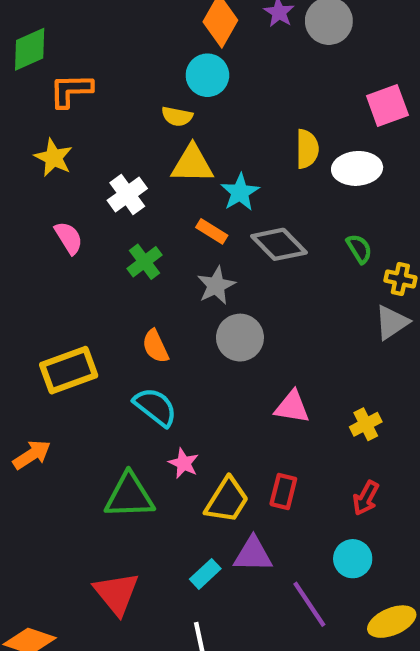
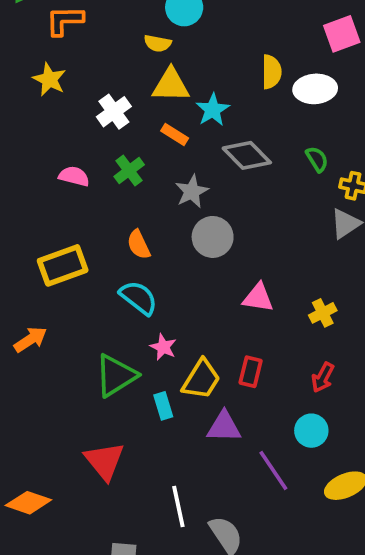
orange rectangle: (212, 231) -> (175, 134), moved
pink semicircle: (69, 238) -> (74, 176), moved, turned -44
green triangle: (129, 496) -> (116, 376), turned -30
cyan rectangle: (205, 574) -> (163, 406), moved, turned -64

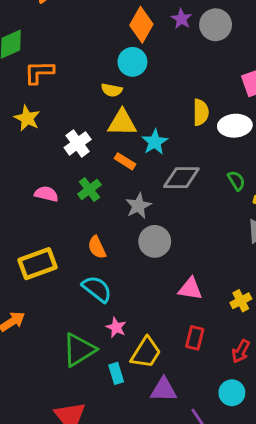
gray diamond: (247, 155) -> (181, 178), turned -45
red rectangle: (251, 372) -> (195, 338), moved

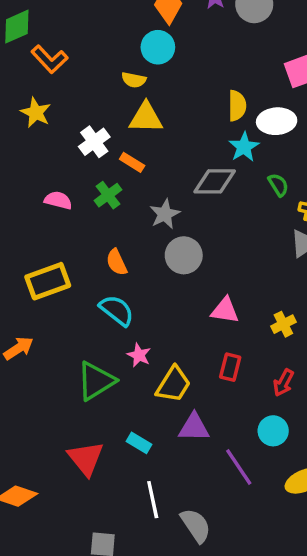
orange L-shape: (39, 72) -> (50, 59), turned -132
cyan star: (155, 142) -> (244, 147), moved
orange rectangle: (125, 161) -> (132, 162), moved
cyan rectangle: (116, 373) -> (139, 443), moved, turned -42

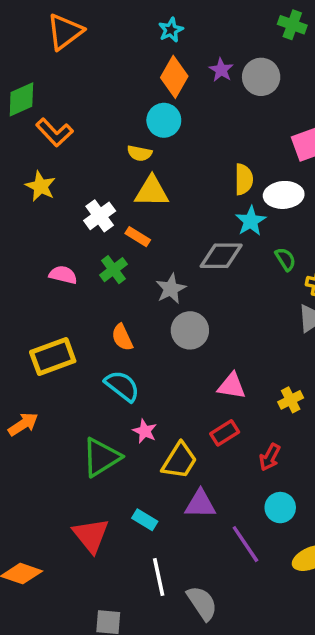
red rectangle: (230, 367) -> (225, 433), moved, turned 44
red arrow: (283, 383) -> (270, 457), moved

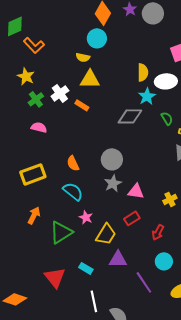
green cross: (113, 270) -> (36, 99), moved
gray star: (171, 289) -> (113, 183), moved
orange arrow: (23, 424) -> (34, 215), moved, turned -30

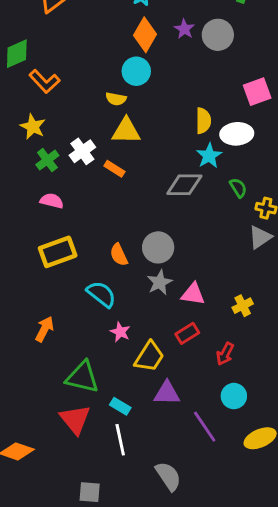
orange semicircle: (73, 163) -> (119, 255), moved
yellow rectangle: (33, 174) -> (58, 252), moved
green triangle: (61, 232) -> (82, 377), moved, turned 45
white line: (94, 301) -> (120, 440), moved

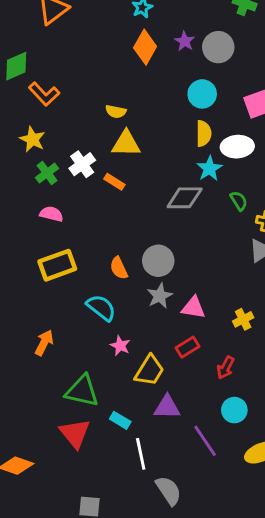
cyan circle: (136, 71) -> (202, 94), moved
white line: (120, 440) -> (141, 454), moved

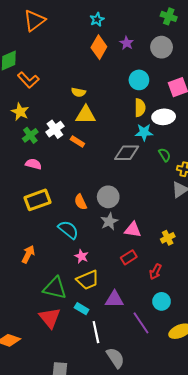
gray circle: (218, 47) -> (162, 47), moved
cyan star: (209, 169) -> (144, 132), turned 30
yellow trapezoid: (149, 371) -> (88, 280), moved, turned 35

